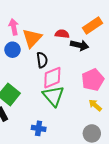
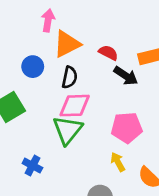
blue circle: (12, 50) -> (33, 67), moved

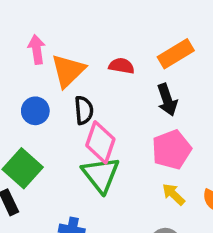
black arrow: (126, 76) -> (167, 100), moved, turned 55
pink diamond: (75, 106) -> (100, 142), turned -52

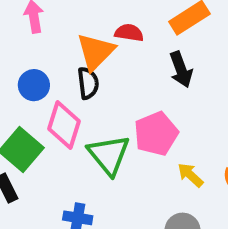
orange triangle: (68, 71) -> (96, 52), moved
pink diamond: (100, 142) -> (64, 125), moved
pink pentagon: (172, 150) -> (156, 134), moved

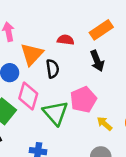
orange triangle: (96, 52) -> (32, 54), moved
black semicircle: (88, 83) -> (53, 69), moved

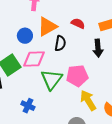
pink diamond: (28, 96) -> (34, 59), turned 55
yellow arrow: (105, 124) -> (88, 100), size x1.5

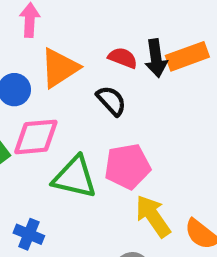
black semicircle: (60, 43) -> (111, 101), moved, turned -49
black arrow: (98, 48) -> (156, 58), moved
green triangle: (52, 79) -> (75, 177), turned -50

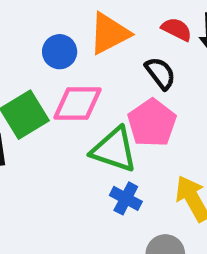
pink pentagon: (127, 166) -> (152, 123), moved, turned -30
blue cross: (29, 234) -> (126, 198), moved

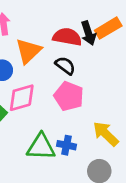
red semicircle: (177, 29) -> (67, 37), size x1.5
green triangle: (114, 150) -> (41, 147), moved

